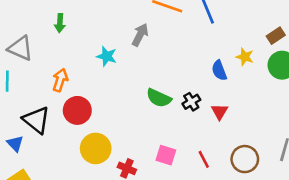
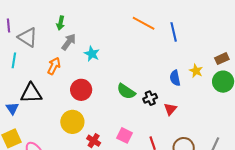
gray arrow: (140, 35) -> (69, 42), moved
red circle: (77, 110) -> (81, 90), moved
black triangle: (36, 120) -> (31, 93), turned -50

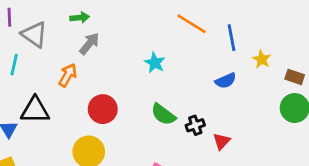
green arrow: (61, 23) -> (80, 18), turned -112
cyan star: (92, 54) -> (155, 63), moved
brown rectangle: (222, 59) -> (295, 77), turned 40
yellow star: (196, 71) -> (262, 59), moved
blue semicircle: (175, 78) -> (226, 81), moved, turned -105

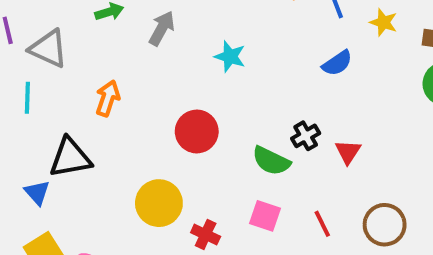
gray arrow: (89, 44) -> (162, 28), moved
red circle: (103, 109) -> (197, 131), moved
green semicircle: (163, 114) -> (271, 161), moved

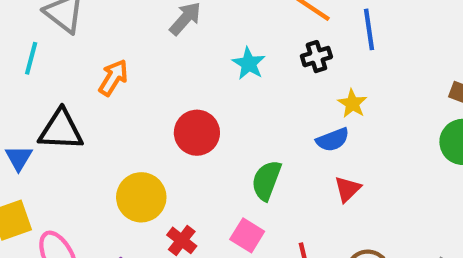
yellow star: (383, 22) -> (352, 104), moved
blue semicircle: (337, 63) -> (333, 140), moved
black cross: (306, 136) -> (316, 57), moved
green semicircle: (271, 161) -> (266, 180), turned 72

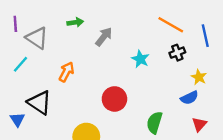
cyan line: (31, 58) -> (20, 64), turned 30
black triangle: (61, 130) -> (40, 103), turned 35

